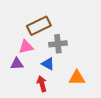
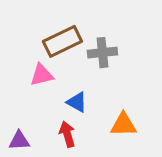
gray cross: (58, 44) -> (102, 53), moved
purple triangle: (17, 64) -> (19, 141), moved

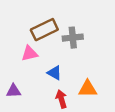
red arrow: (67, 134) -> (61, 99), moved
purple triangle: (19, 141) -> (14, 91), moved

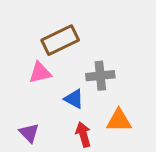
gray cross: (73, 38) -> (100, 76), moved
purple triangle: (14, 91) -> (29, 133), moved, turned 49

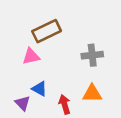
gray cross: (100, 76) -> (92, 55), moved
blue triangle: (74, 99) -> (39, 89), moved

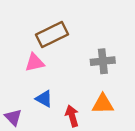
purple triangle: (23, 103) -> (13, 117), moved

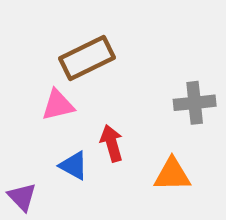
gray cross: (103, 61) -> (195, 103), moved
red arrow: (72, 116) -> (112, 143), moved

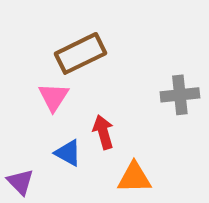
pink triangle: (58, 105) -> (54, 97), turned -44
orange triangle: (172, 175) -> (134, 178), moved

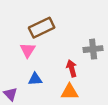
red arrow: (103, 132) -> (72, 68), moved
blue triangle: (68, 153) -> (35, 79), turned -32

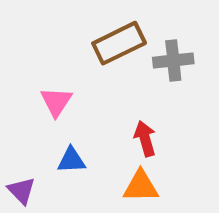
brown rectangle: (42, 28) -> (119, 43), moved
gray cross: (93, 49) -> (173, 61), moved

